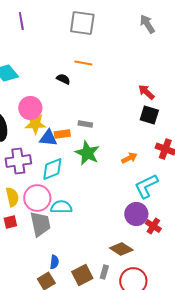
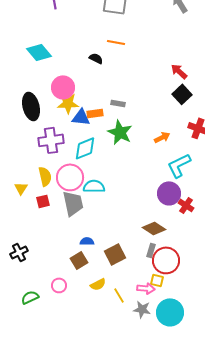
black square: (149, 115) -> (182, 94), turned 30
blue semicircle: (54, 262) -> (87, 241), turned -96
gray rectangle: (104, 272) -> (151, 250), moved

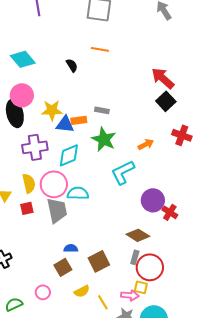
black semicircle: (96, 58) -> (72, 65), moved, turned 32
red arrow: (179, 71) -> (163, 78), size x1.4
pink circle: (63, 87) -> (22, 95), moved
cyan L-shape: (179, 165) -> (123, 172), moved

